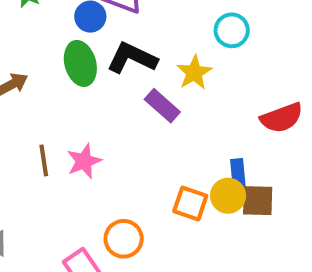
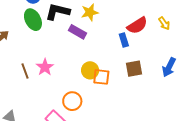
yellow star: (194, 73) -> (90, 12), turned 30
blue rectangle: (238, 173) -> (124, 40), moved
yellow circle: (228, 196) -> (90, 70), moved

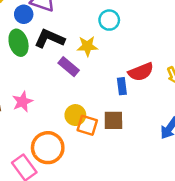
brown square: (134, 69) -> (113, 120), moved
orange circle: (72, 101) -> (48, 148), size x1.4

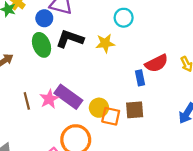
purple rectangle: (69, 67) -> (68, 97), moved, size x1.4

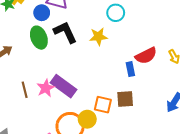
black L-shape: (70, 39) -> (65, 32), turned 45
yellow circle: (99, 108) -> (87, 119), moved

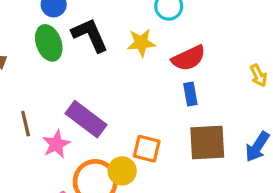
red semicircle: (146, 56) -> (189, 58), moved
pink star: (46, 88) -> (56, 144), moved
brown square: (125, 99) -> (207, 143), moved, size x1.4

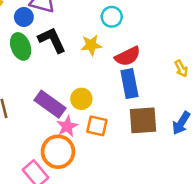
blue rectangle: (190, 94) -> (129, 84), size x1.6
pink star: (56, 144) -> (67, 126), moved
yellow circle: (122, 171) -> (81, 99), moved

